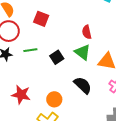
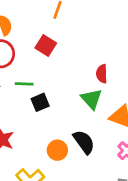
black square: (57, 57) -> (40, 102), moved
orange circle: (54, 99) -> (57, 150), moved

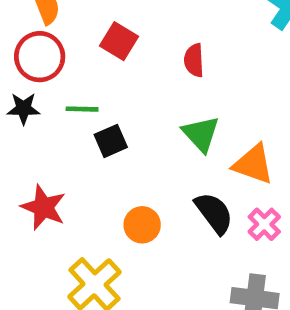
red semicircle: (102, 74) -> (194, 60), moved
black semicircle: (84, 142) -> (214, 213), moved

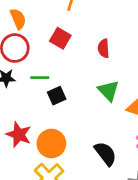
black semicircle: (214, 213) -> (105, 154), moved
orange circle: (142, 225) -> (51, 144), moved, size x1.4

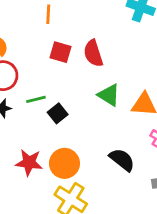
red square: (60, 38) -> (61, 52), moved
red semicircle: (104, 48) -> (93, 53), size x1.4

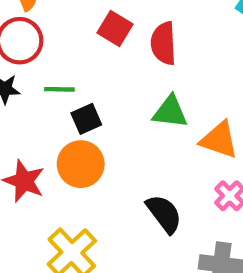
green triangle: (109, 95) -> (170, 112), turned -40
orange circle: (64, 163) -> (81, 164), moved

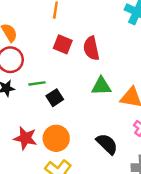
orange circle: (81, 164) -> (56, 138), moved

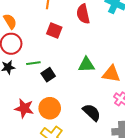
red semicircle: (91, 48) -> (83, 14), moved

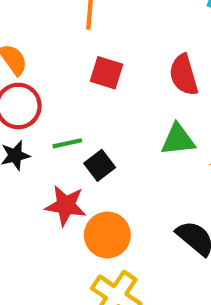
red semicircle: (83, 14) -> (184, 75), moved
red star: (24, 108) -> (66, 205), moved

